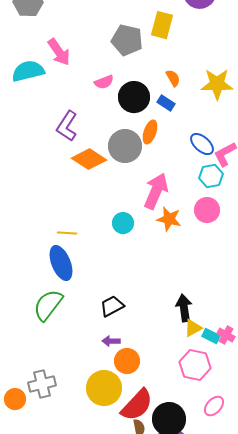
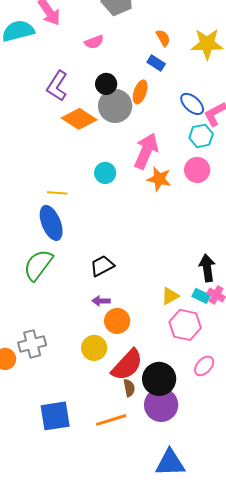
black circle: (134, 97) -> (106, 84), moved, size x0.7
cyan circle: (123, 223) -> (105, 173), moved
black arrow: (184, 308) -> (207, 268), moved
yellow triangle: (193, 328) -> (170, 296), moved
yellow circle: (104, 388) -> (94, 348), size x0.7

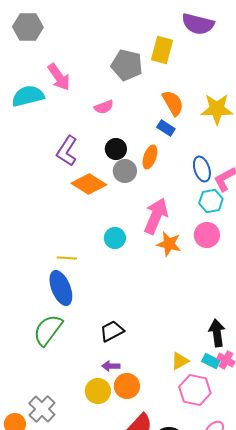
orange semicircle: (163, 38) -> (173, 103), size x1.5
blue ellipse: (192, 104) -> (202, 169), turned 30
gray circle: (115, 106) -> (125, 171), size x0.7
gray cross: (32, 344) -> (42, 409), turned -32
yellow circle: (94, 348) -> (98, 391), moved

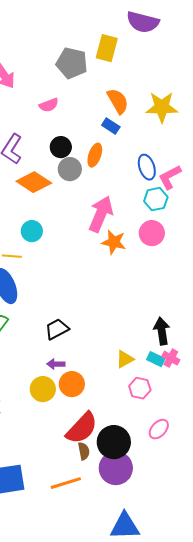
cyan circle: (115, 238) -> (32, 231), moved
pink hexagon: (195, 390) -> (140, 388), size x0.7

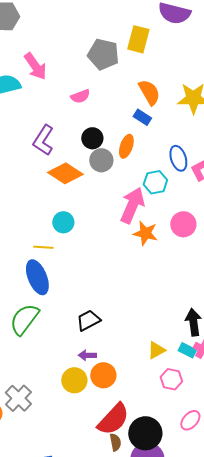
cyan hexagon: (156, 199) -> (155, 182), moved

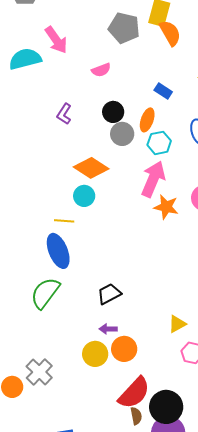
orange semicircle: (149, 92) -> (170, 33), moved
purple L-shape: (43, 140) -> (64, 114), size x0.7
orange diamond: (65, 173) -> (91, 168), moved
cyan hexagon: (155, 182) -> (159, 143), moved

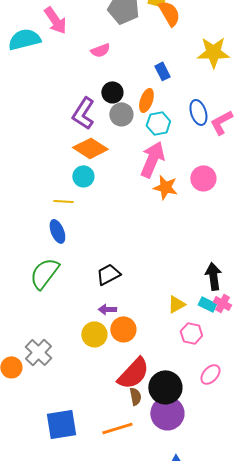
blue rectangle: (163, 91) -> (162, 71), turned 30
purple L-shape: (64, 114) -> (83, 113), moved, size x1.5
blue ellipse: (58, 251) -> (57, 231), size x0.7

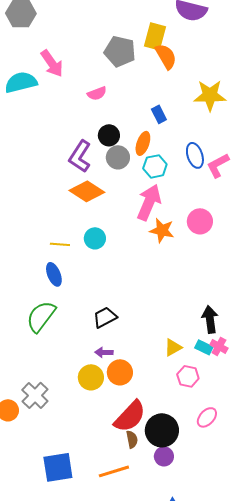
cyan circle: (83, 176) -> (95, 238), moved
purple circle: (167, 413) -> (164, 456), size x0.6

